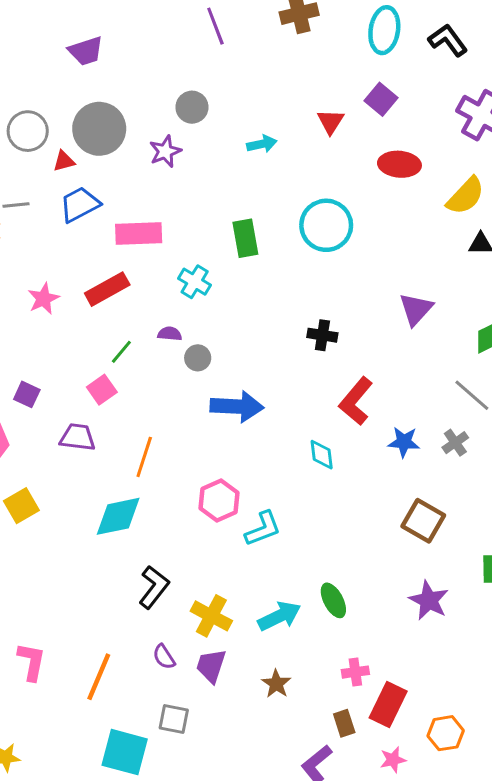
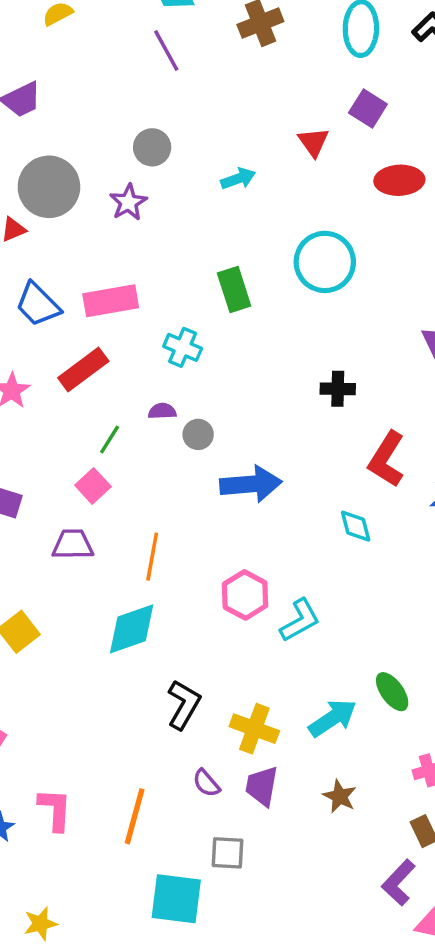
blue trapezoid: (80, 204) -> (38, 304), moved, turned -99

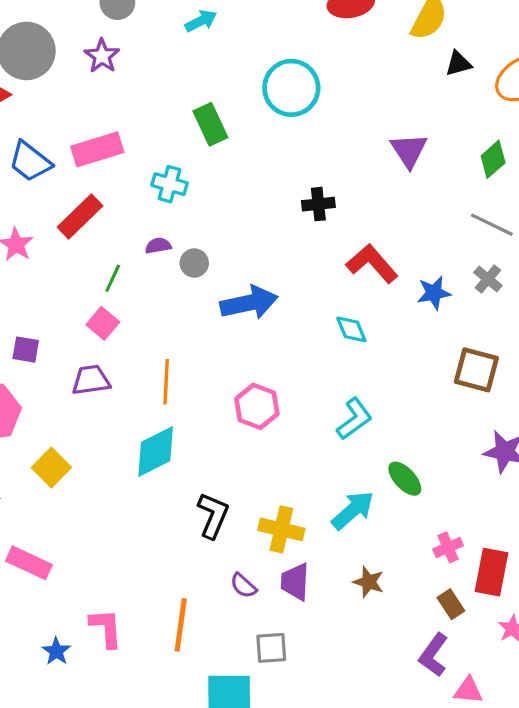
red L-shape: (387, 459) -> (372, 264), turned 114
cyan L-shape: (300, 620) -> (354, 419), moved

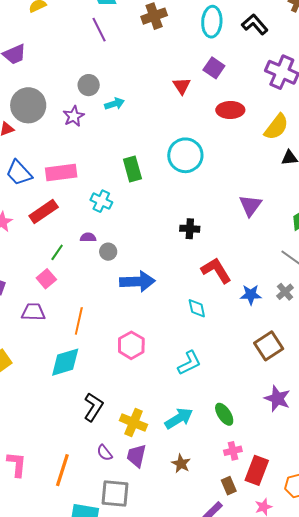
cyan arrow: (201, 21) -> (114, 104), moved
brown square: (476, 370) -> (269, 346), turned 32
green ellipse: (405, 479) -> (224, 414), moved
gray square: (271, 648) -> (115, 494), size x1.4

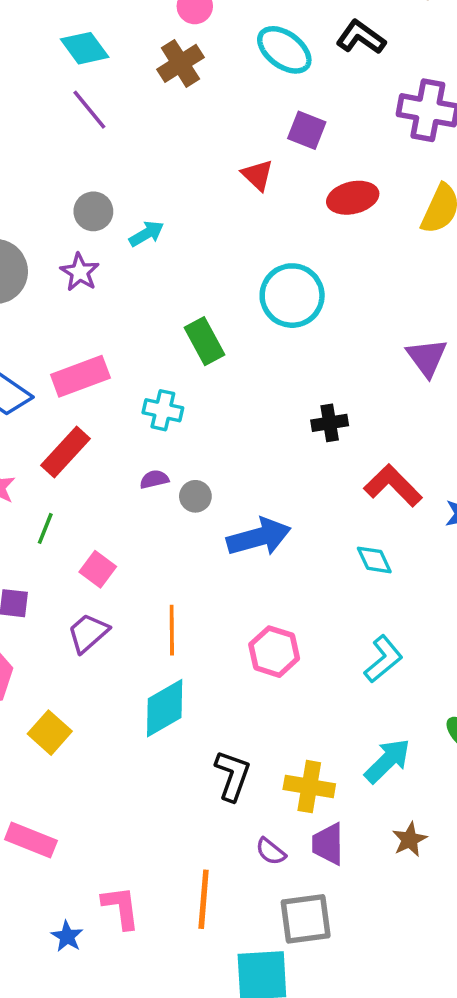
cyan ellipse: (212, 22) -> (284, 50), turned -44
green line: (57, 252) -> (45, 528), moved
purple trapezoid: (33, 312) -> (88, 633), turned -30
brown star: (181, 464) -> (410, 840), turned 30

